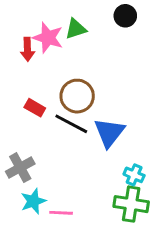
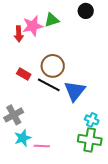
pink star: (48, 38) -> (33, 26), turned -30

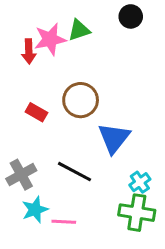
black line: (49, 85) -> (74, 172), moved
cyan cross: (92, 120) -> (140, 182), turned 32

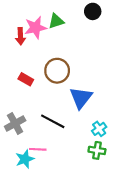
cyan star: (35, 210) -> (25, 159), moved
green cross: (137, 213) -> (97, 150), size x0.7
pink line: (64, 222) -> (38, 149), moved

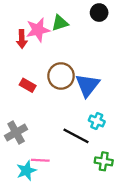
blue triangle: (81, 98) -> (88, 85), moved
black line: (53, 121) -> (76, 136), moved
cyan cross: (99, 129) -> (97, 121), moved, turned -32

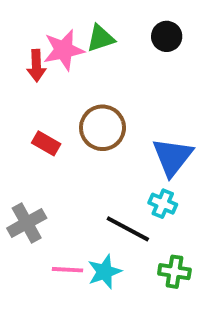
black circle: (99, 13) -> (167, 36), moved
blue triangle: (88, 85) -> (172, 157), moved
cyan star: (26, 171) -> (104, 272), moved

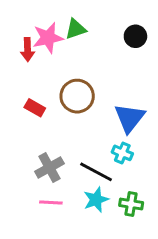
black circle: (167, 36) -> (135, 36), moved
gray cross: (27, 223) -> (49, 168), moved
cyan star: (104, 272) -> (96, 200), moved

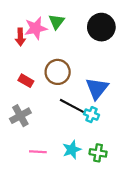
green triangle: (76, 29) -> (56, 22), turned -35
black circle: (135, 36) -> (101, 27), size x1.6
gray cross: (49, 168) -> (20, 116), moved
black line: (96, 172) -> (72, 106), moved

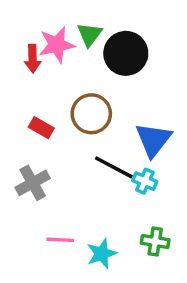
black circle: (101, 27) -> (126, 53), moved
cyan star: (72, 150) -> (102, 254), moved

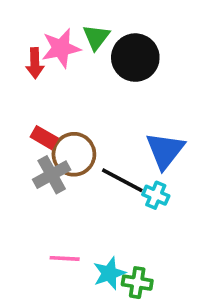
brown circle: (91, 114) -> (74, 154), moved
gray cross: (33, 183) -> (52, 175), moved
green cross: (155, 242) -> (137, 283), moved

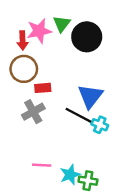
red rectangle: (44, 138) -> (43, 88), moved, turned -35
blue triangle: (165, 151) -> (90, 96), moved
brown circle: (74, 154) -> (24, 69), moved

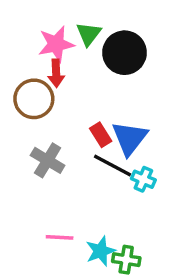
red arrow: (23, 40) -> (56, 73), moved
red rectangle: (43, 88) -> (101, 135), moved, turned 63
gray cross: (33, 112) -> (48, 160), turned -30

